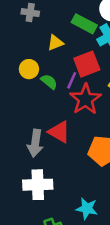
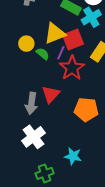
yellow triangle: (55, 43) -> (55, 33), moved, size x1.6
red triangle: (59, 132) -> (51, 94), turned 42
white cross: (38, 185) -> (33, 137), turned -35

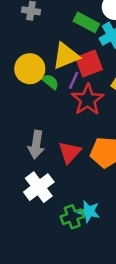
yellow circle: (26, 44) -> (30, 69), size x1.5
red triangle: (51, 94) -> (70, 152), moved
green cross: (45, 173) -> (72, 217), moved

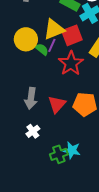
purple line: (74, 80) -> (52, 45), moved
white cross: (39, 187) -> (33, 131), size x0.6

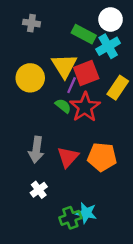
yellow triangle: (54, 29) -> (64, 66), turned -40
purple line: (52, 45) -> (72, 85), moved
green semicircle: (42, 49) -> (63, 106), moved

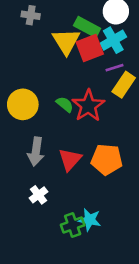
yellow triangle: (64, 66) -> (66, 41), moved
red square: (86, 73) -> (90, 48), moved
yellow circle: (30, 78) -> (23, 104), moved
purple line: (72, 85) -> (115, 68), moved, turned 49

